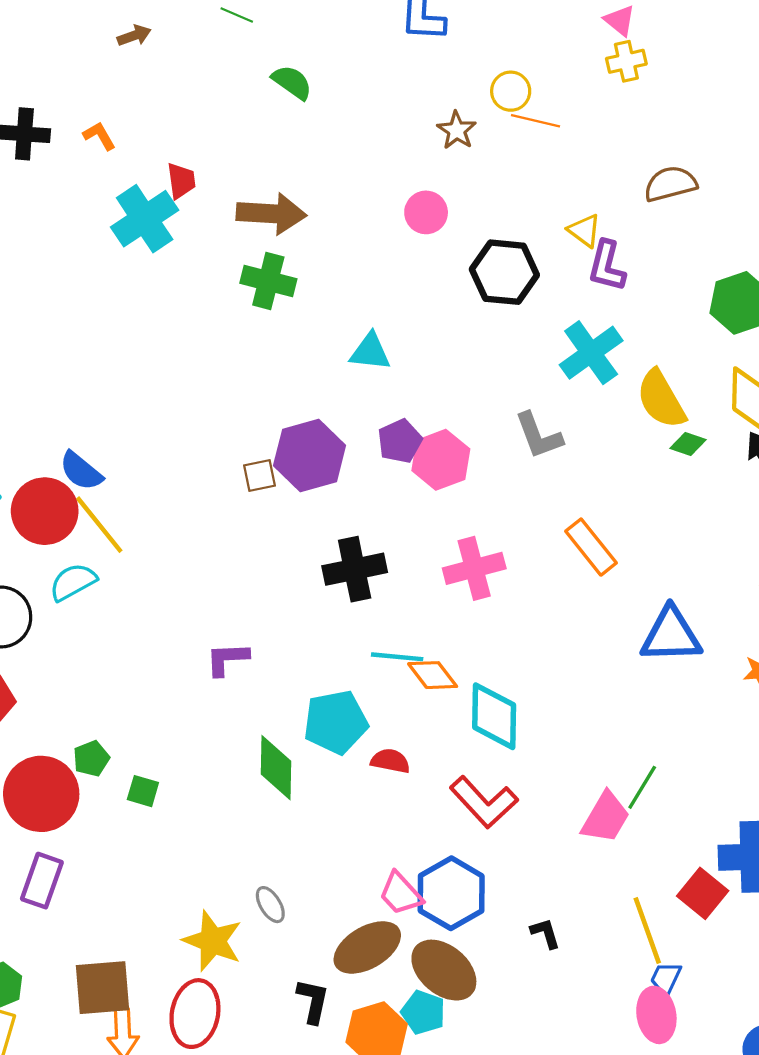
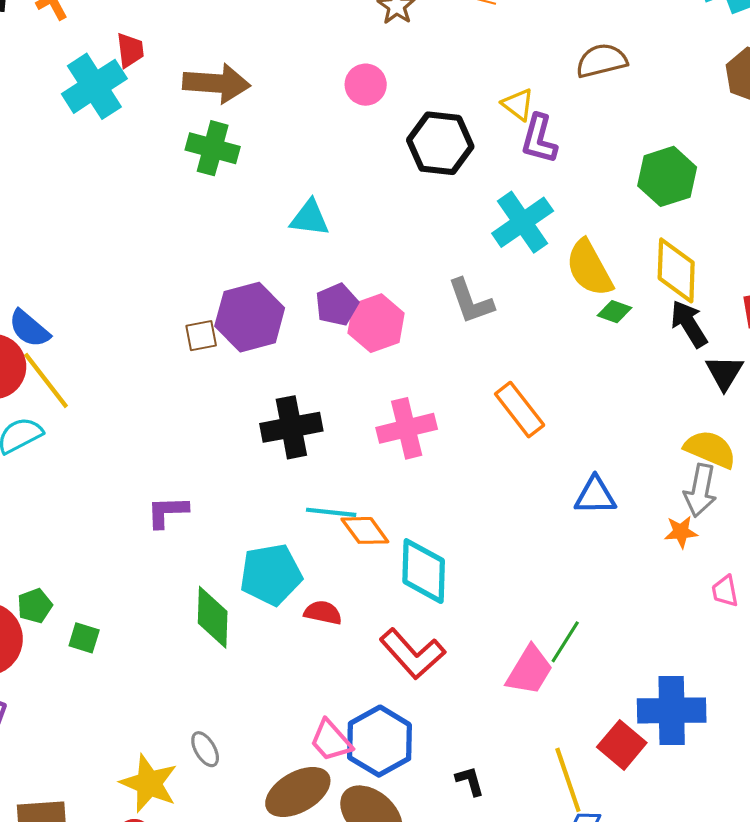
blue triangle: (671, 635) -> (595, 496), size x0.7

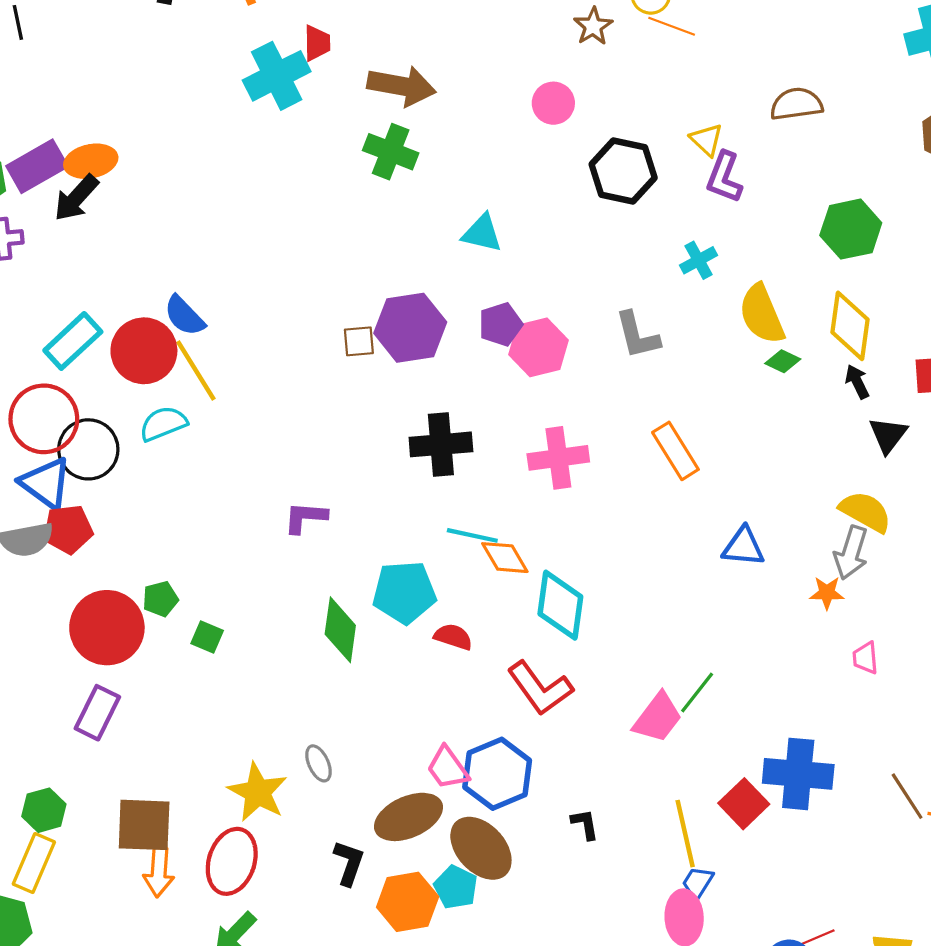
cyan cross: (523, 222) -> (699, 260), size x0.6
black arrow: (689, 324) -> (857, 382), size x0.7

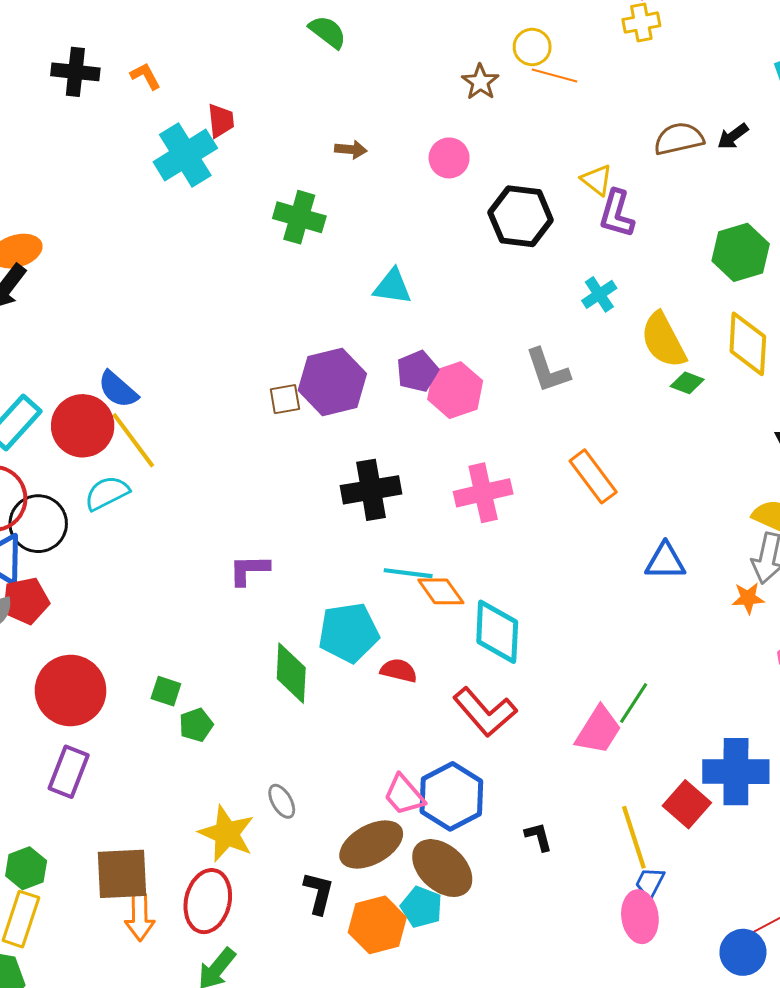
brown arrow: (402, 86) -> (351, 149), moved, size x0.5
black arrow: (857, 382) -> (733, 136), moved, turned -96
green pentagon: (160, 599) -> (196, 725), moved

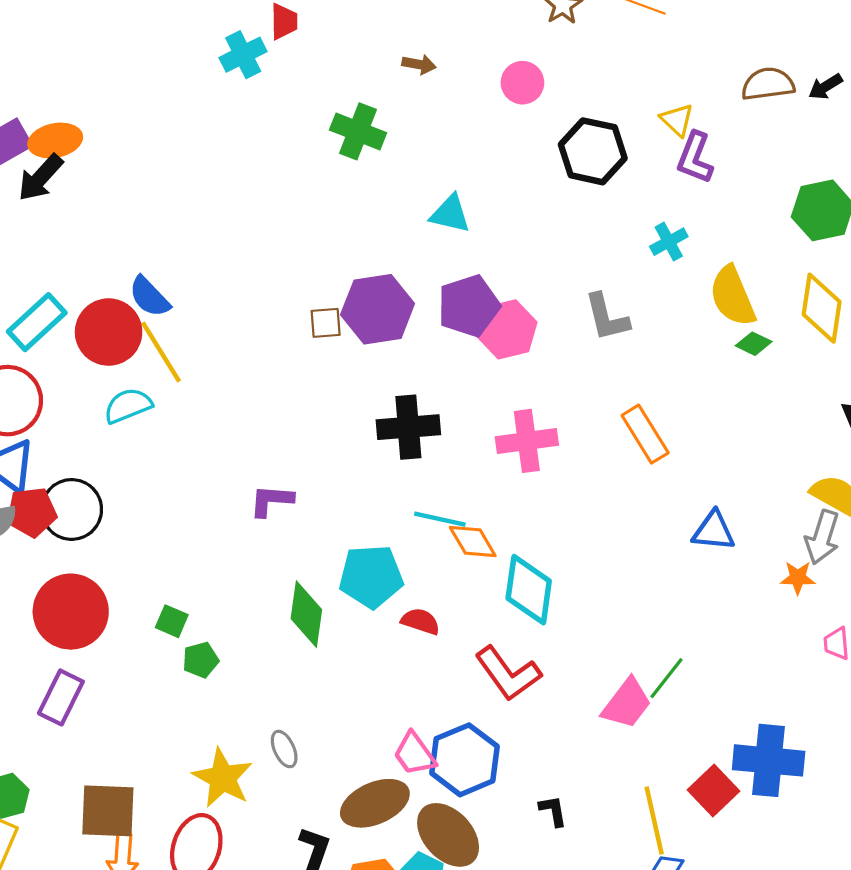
cyan cross: (185, 155) -> (243, 55), size x0.7
purple pentagon: (417, 371) -> (469, 306), size x1.4
black circle: (38, 524) -> (72, 509), moved

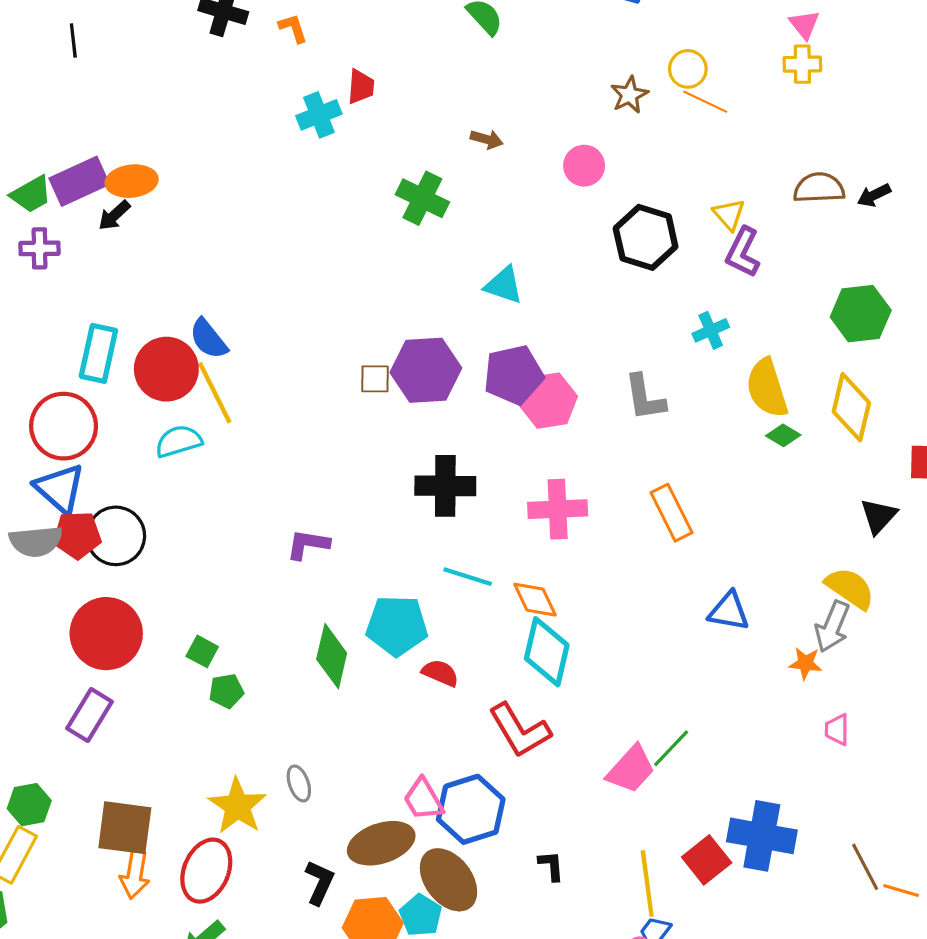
black arrow: (40, 178) -> (114, 215), size x0.7
cyan rectangle: (37, 322) -> (98, 353), turned -40
orange diamond: (473, 541) -> (535, 600), moved

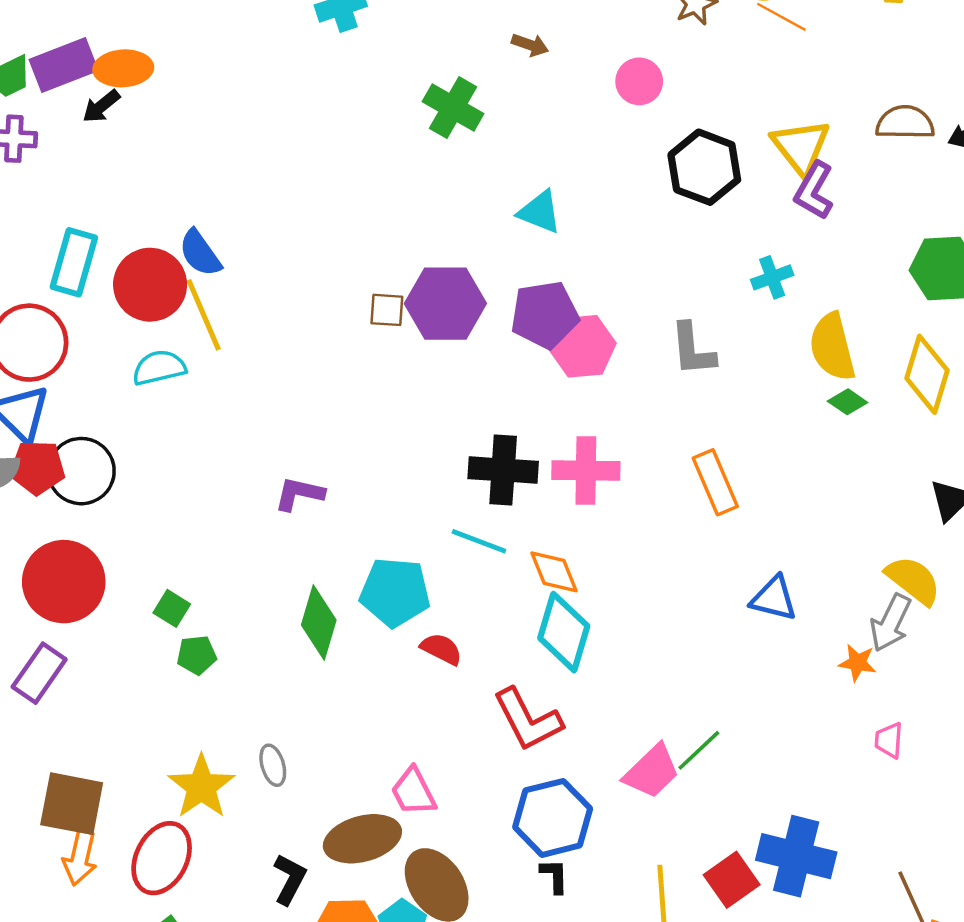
yellow triangle: (729, 215) -> (801, 147), size x1.6
black cross: (445, 486) -> (503, 470), moved
blue hexagon: (471, 809) -> (553, 818), moved

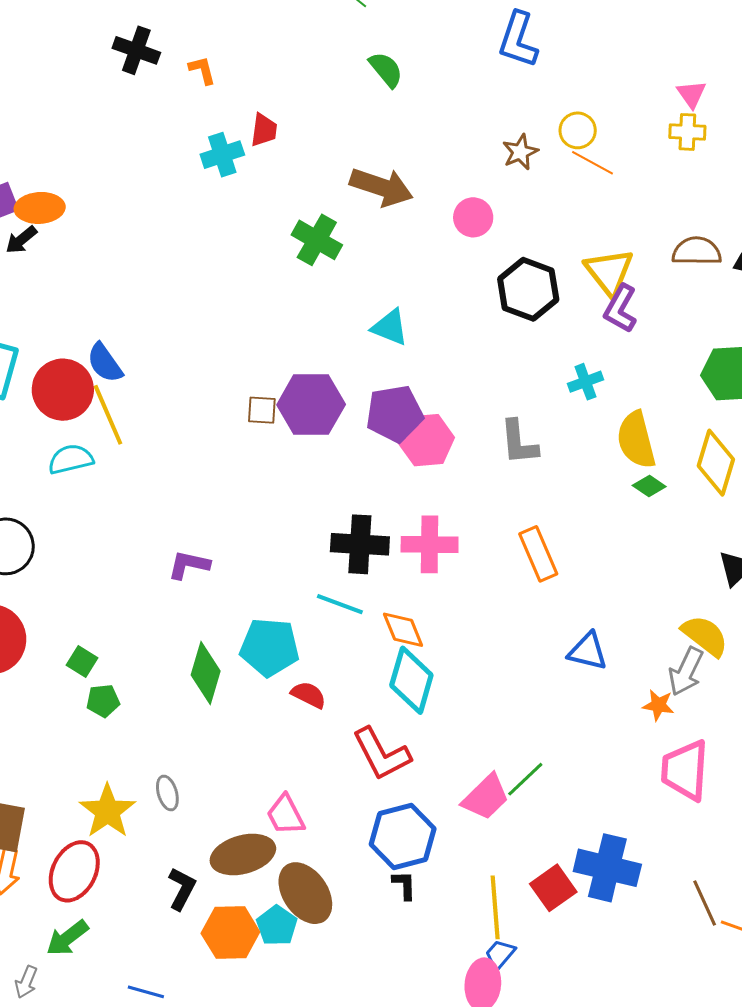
brown arrow: (530, 45) -> (381, 187), size x2.0
pink trapezoid: (889, 740) -> (685, 770), size x2.0

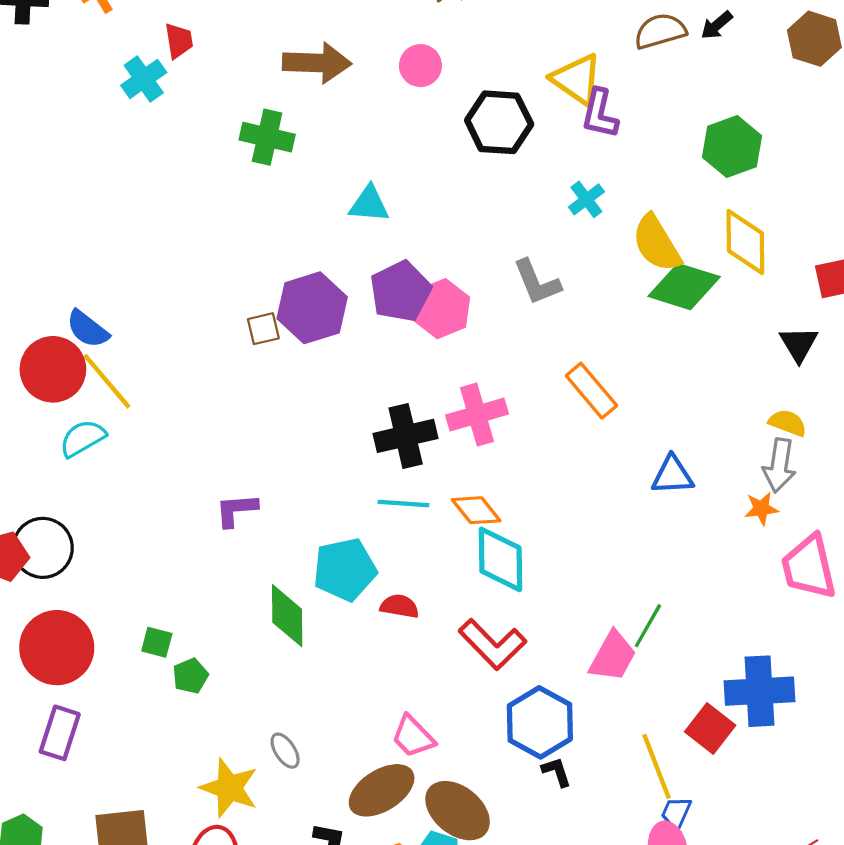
green diamond: (649, 486) -> (684, 287), size x2.0
yellow semicircle: (705, 636) -> (788, 423), size x0.7

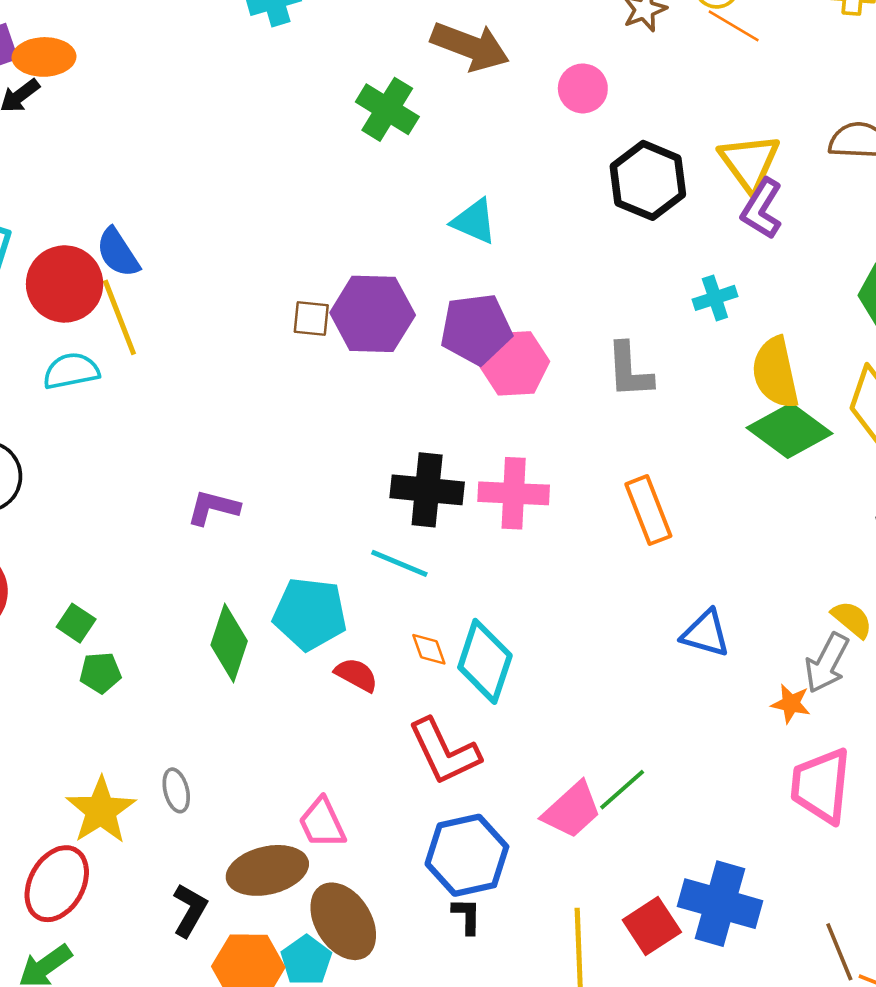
orange diamond: (476, 510) -> (429, 649), moved, size x0.7

